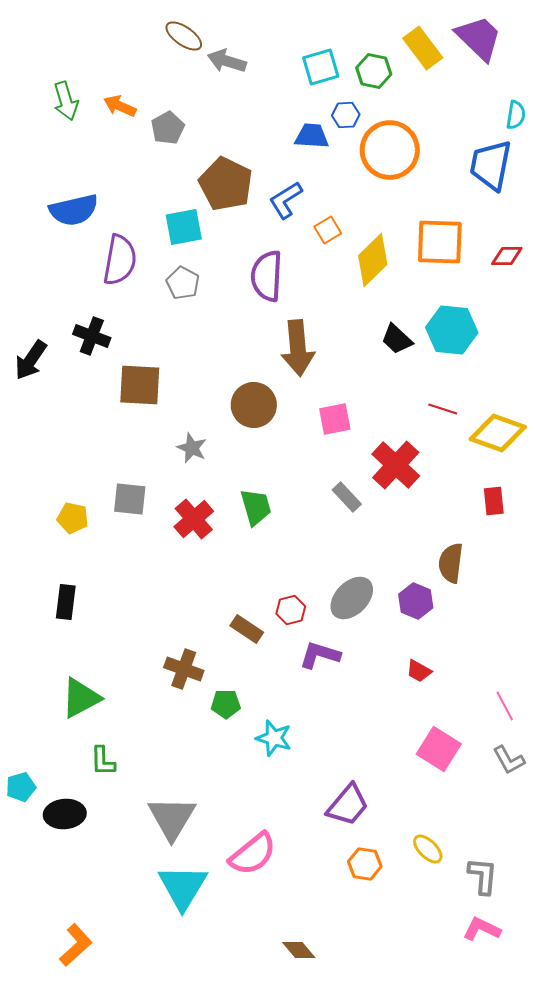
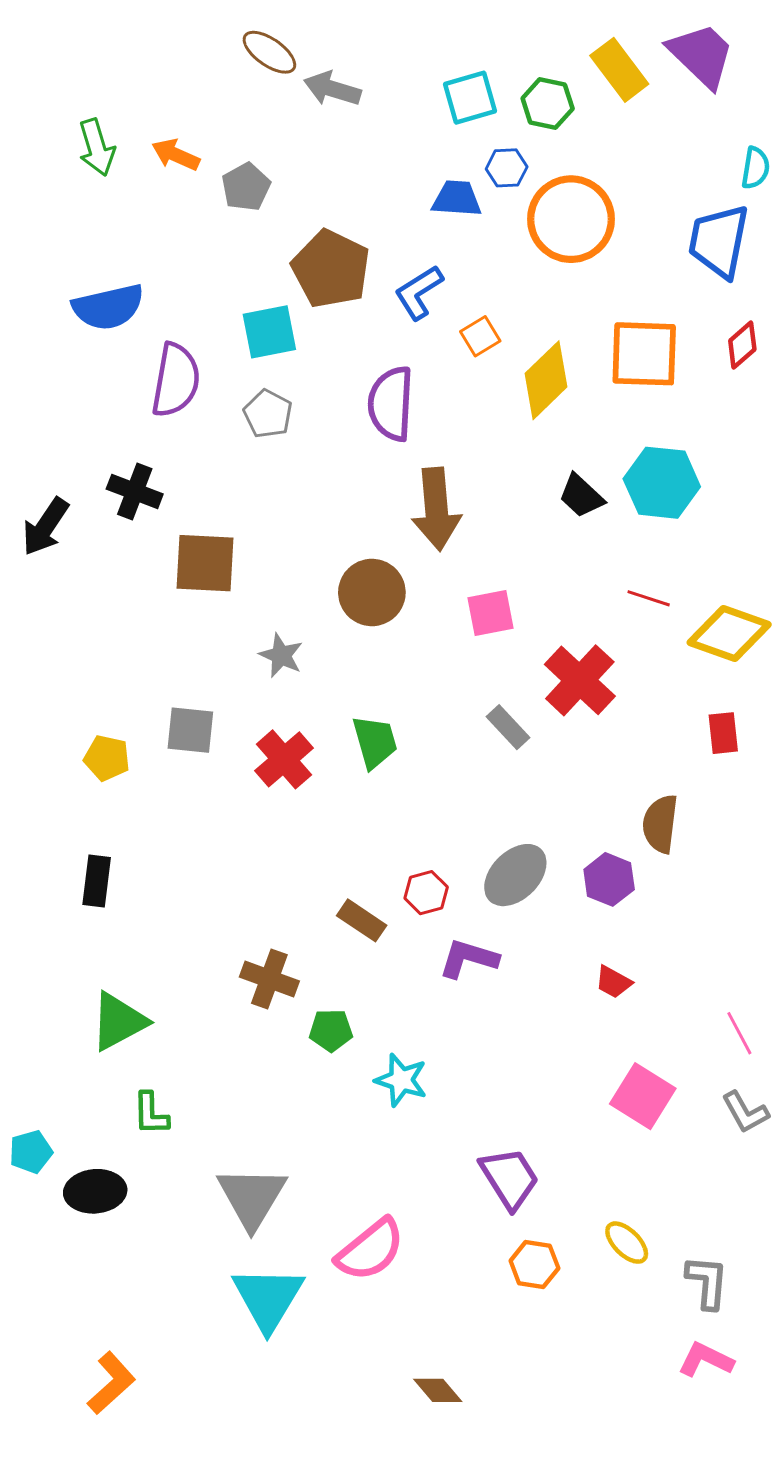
red diamond: (507, 256) -> (742, 345), moved, turned -40
purple trapezoid: (348, 805) -> (510, 1178), turned -72

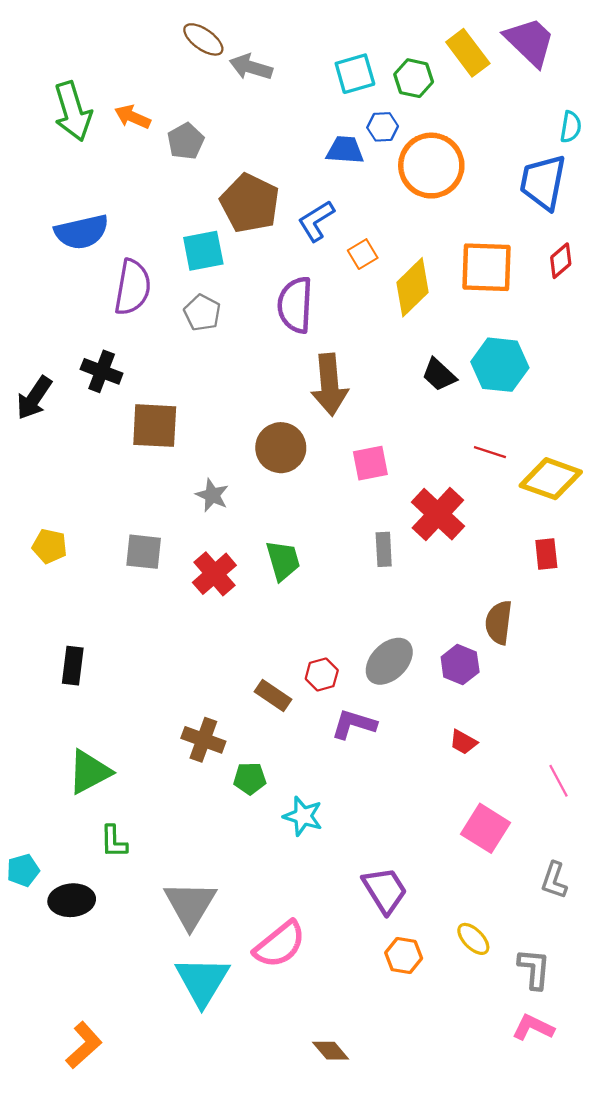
green arrow: (97, 147) -> (73, 111), size x1.4
gray rectangle: (508, 727) -> (384, 549), turned 40
yellow pentagon: (107, 758) -> (50, 546), moved
gray L-shape: (745, 1112) -> (554, 880), moved, turned 48

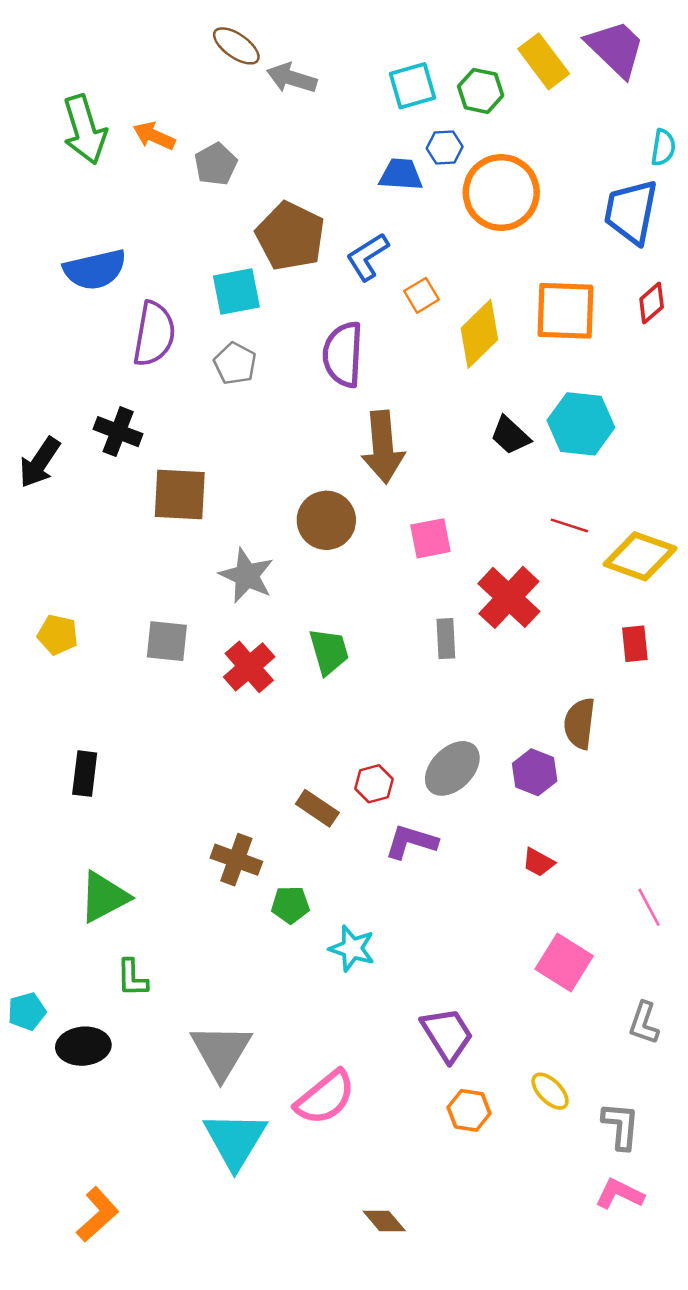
gray star: (212, 495) -> (247, 576), size x1.4

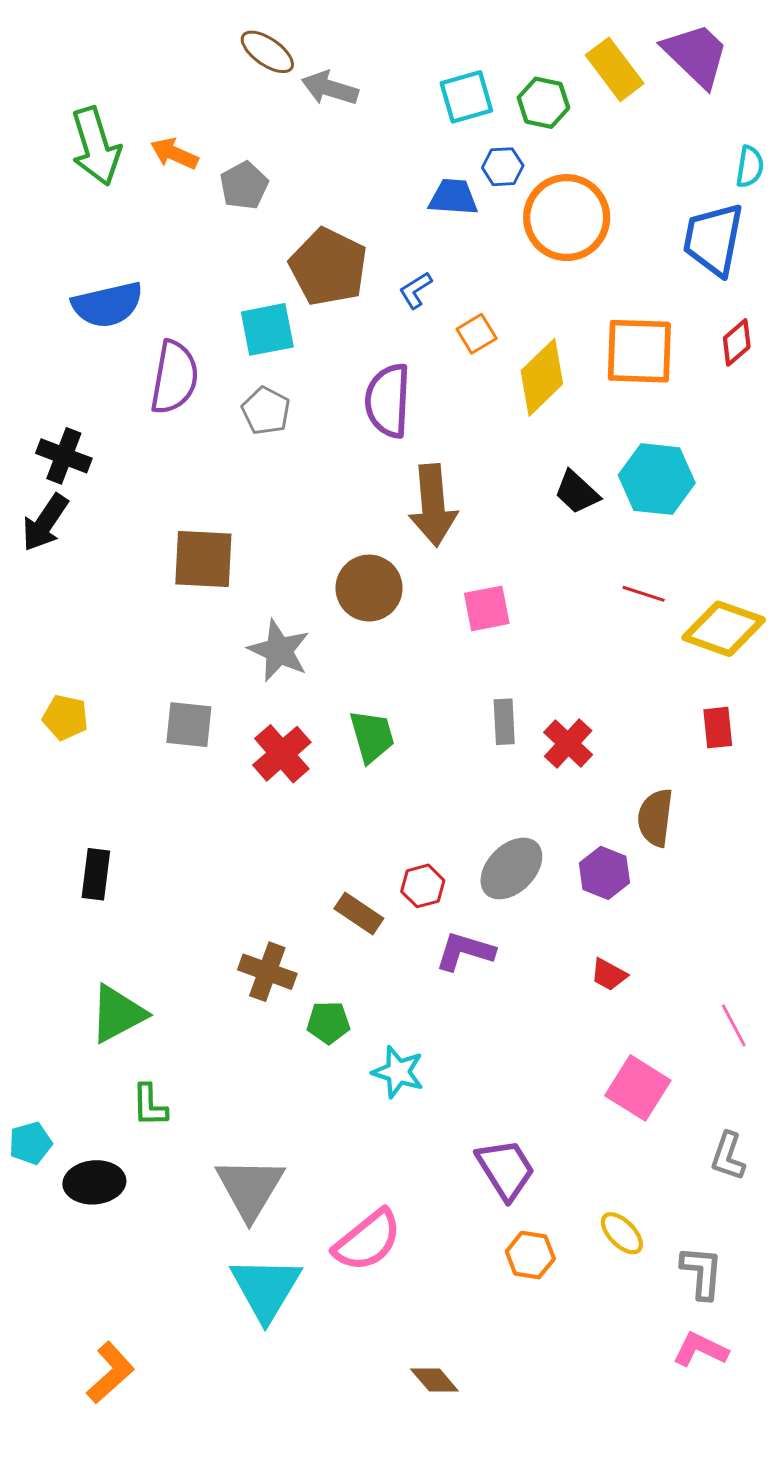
blue L-shape: (367, 257) -> (416, 290), size x0.7
black cross: (118, 432) -> (64, 456), moved
red cross: (509, 597) -> (568, 744), moved, size x0.7

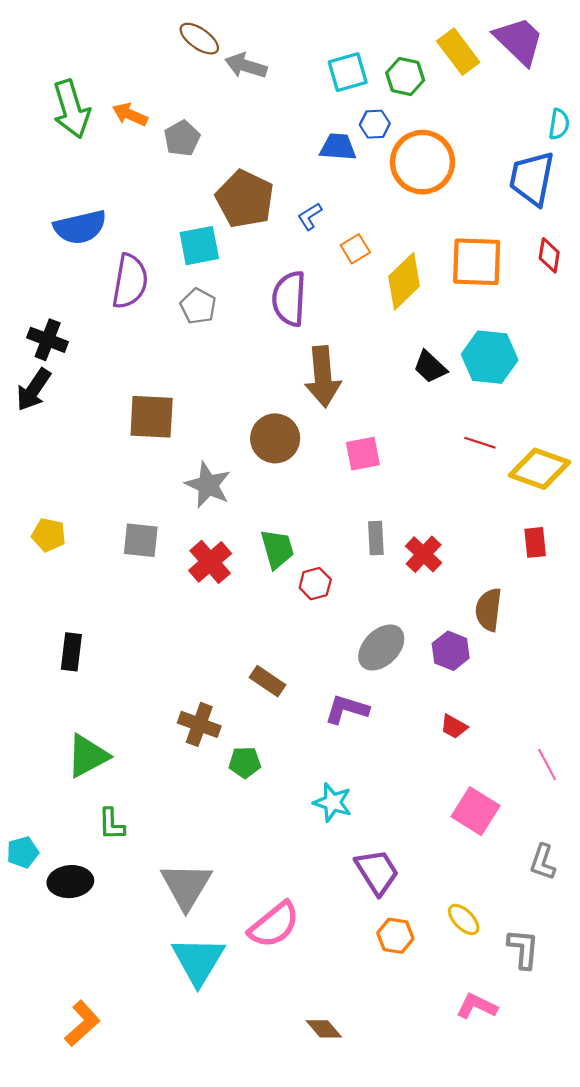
red diamond: (737, 342) -> (549, 255), turned -40
red hexagon: (423, 886) -> (315, 584), moved
cyan star: (398, 1072) -> (333, 802), moved
pink L-shape: (700, 1349) -> (477, 1006), moved

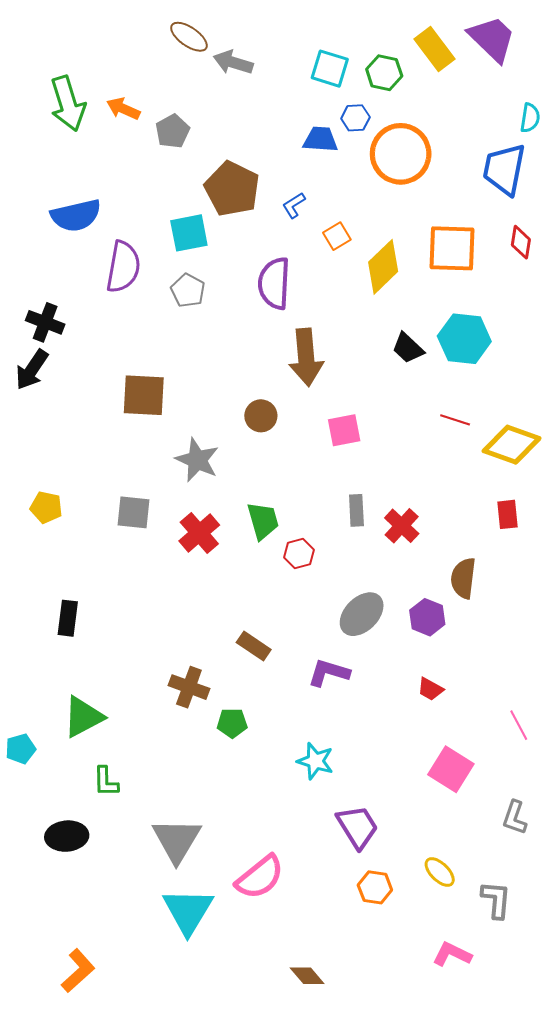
cyan square: (348, 72) -> (330, 69), turned 33
brown circle: (275, 438) -> (261, 416), size x0.7
cyan pentagon: (23, 852) -> (20, 749), moved

